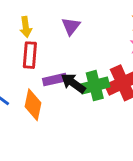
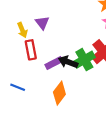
purple triangle: (71, 26) -> (42, 23), moved
orange diamond: (33, 105) -> (59, 93), moved, turned 40

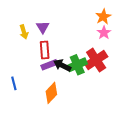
red rectangle: (31, 50) -> (45, 50), moved
blue line: (18, 87) -> (14, 83), turned 48

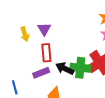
purple rectangle: (49, 65) -> (41, 73), moved
green cross: (77, 65) -> (80, 68), turned 30

